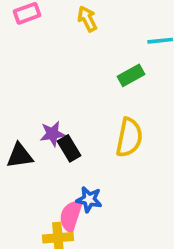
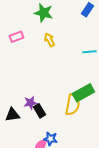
green rectangle: (131, 75) -> (83, 93), moved, size x1.5

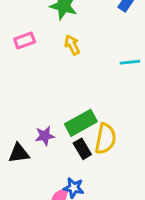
green rectangle: (83, 93) -> (81, 123), moved
black rectangle: (39, 111) -> (82, 149), moved

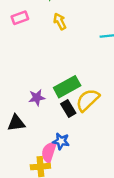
yellow semicircle: (105, 139) -> (88, 100), turned -145
black triangle: (19, 153) -> (16, 123), moved

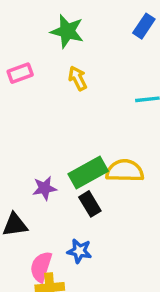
yellow semicircle: (88, 100) -> (125, 171), moved, turned 45
pink semicircle: (49, 152) -> (41, 267), moved

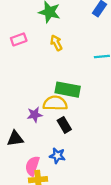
yellow semicircle: (125, 171) -> (55, 103), moved
green rectangle: (88, 173) -> (68, 90), moved, turned 40

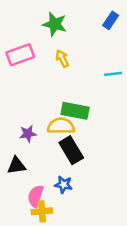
pink rectangle: (19, 39) -> (20, 55), size x1.5
purple star: (35, 115) -> (28, 134), moved
black rectangle: (64, 125) -> (71, 150), size x1.5

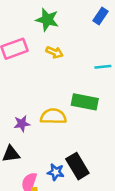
yellow arrow: (62, 59) -> (54, 52), turned 140
green rectangle: (75, 111) -> (85, 102), moved
black rectangle: (71, 150) -> (77, 166), moved

